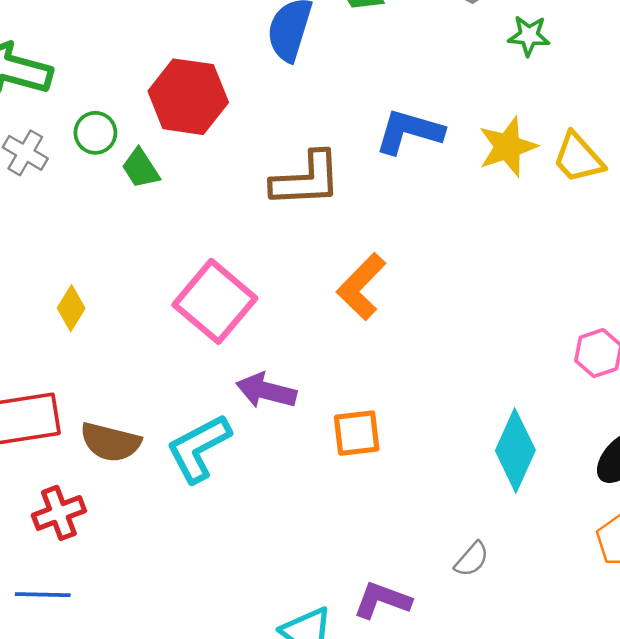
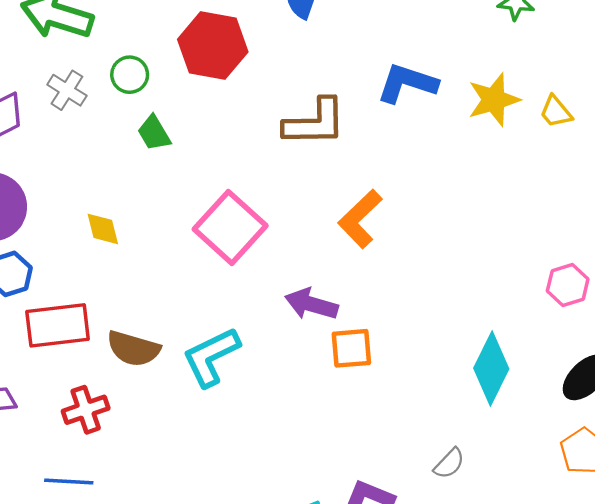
yellow trapezoid: (578, 158) -> (556, 112), size x0.7
green trapezoid: (141, 168) -> (154, 133), moved
yellow diamond: (71, 308) -> (103, 229), turned -48
purple arrow: (266, 391) -> (311, 304), moved

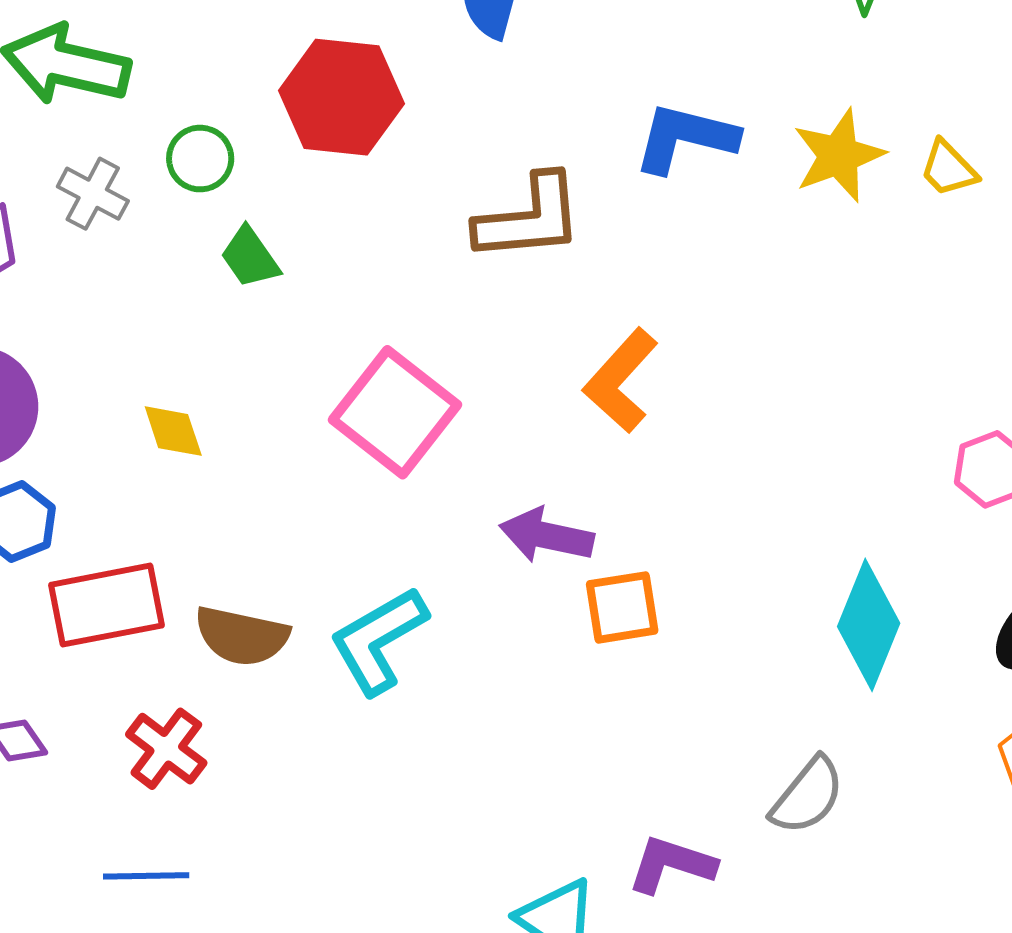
red cross: (86, 410) -> (166, 749), turned -30
gray semicircle: (449, 463) -> (807, 796), size x1.4

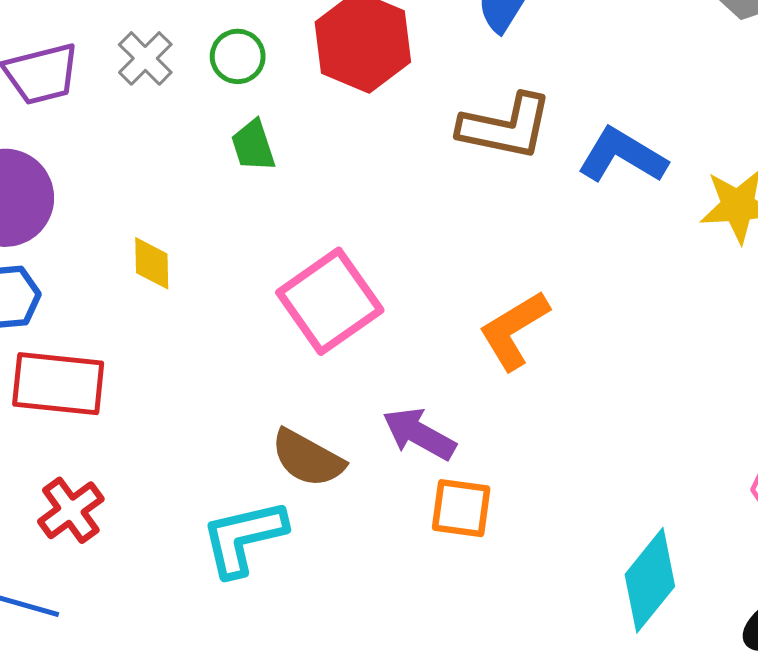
brown L-shape: (529, 218) -> (506, 127), moved
brown semicircle: (242, 636) -> (308, 458), moved
cyan L-shape: (378, 640) -> (244, 538), moved

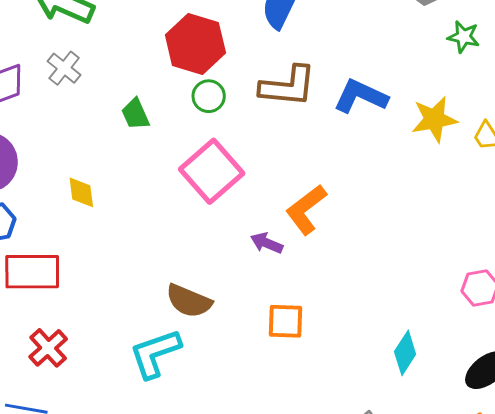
green circle: (238, 56) -> (209, 96), moved
pink square: (330, 301) -> (212, 171), moved
purple arrow: (419, 434) -> (267, 243), moved, size x0.7
cyan diamond: (650, 580) -> (405, 353), size x0.7

